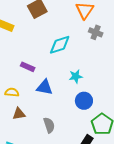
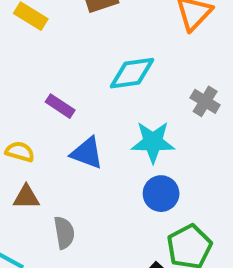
gray cross: (96, 32) -> (205, 101), moved
cyan star: (76, 76) -> (153, 142), size x1.5
gray semicircle: (49, 125) -> (64, 233), moved

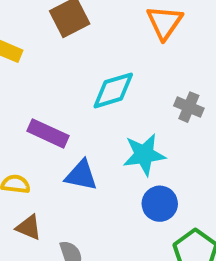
purple rectangle: (60, 106) -> (48, 133), size x1.4
brown triangle: (26, 197) -> (29, 227), turned 32

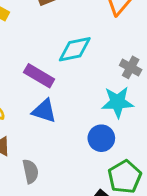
purple rectangle: (48, 133) -> (39, 76), moved
cyan star: (144, 155) -> (117, 102), moved

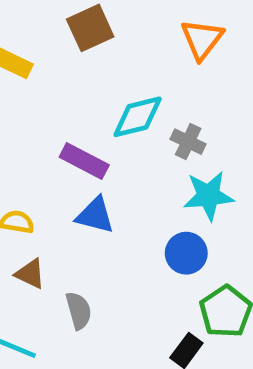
gray cross: (131, 67) -> (188, 142), moved

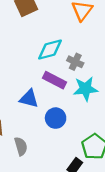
purple rectangle: (84, 161) -> (54, 80), moved
blue circle: (186, 253) -> (56, 118), moved

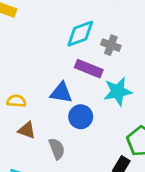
cyan star: (86, 89) -> (118, 91), moved
blue circle: (56, 118) -> (81, 117), moved

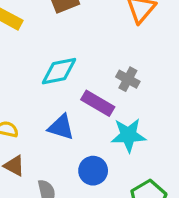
cyan diamond: (80, 34) -> (59, 71), moved
blue circle: (81, 117) -> (93, 171), moved

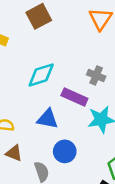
blue circle: (93, 171) -> (65, 151), moved

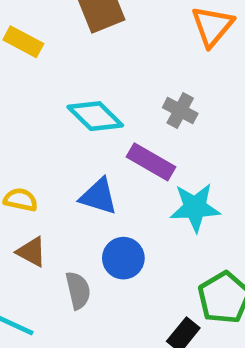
cyan diamond: (41, 75) -> (95, 116), turned 56
gray cross: (96, 75) -> (180, 111), moved

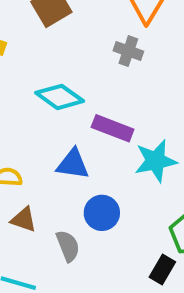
gray cross: (180, 111) -> (128, 51), moved

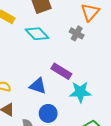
cyan diamond: (60, 97) -> (37, 34), moved

